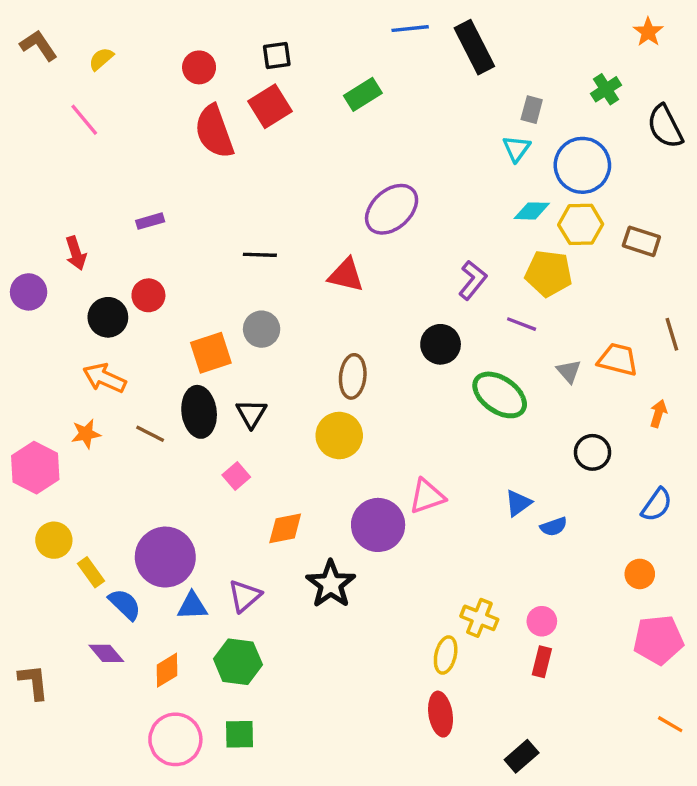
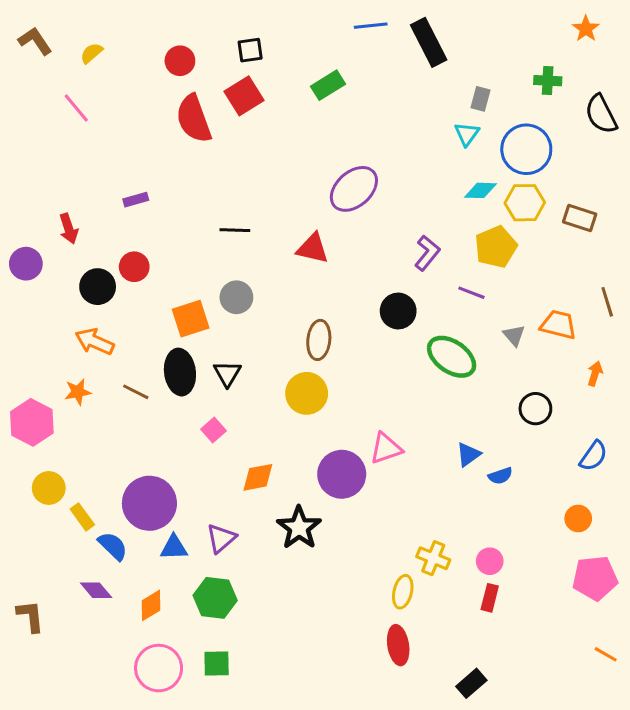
green cross: (606, 89) -> (548, 81), turned 36
yellow pentagon: (549, 273) -> (496, 247), turned -30

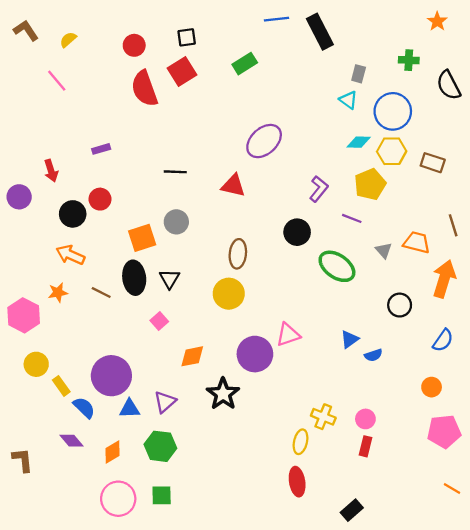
cyan triangle: (467, 134) -> (348, 100), turned -30
orange arrow: (595, 374) -> (444, 279), size x2.0

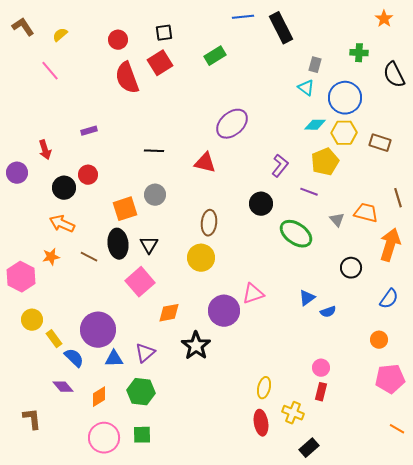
pink square: (159, 321) -> (140, 282), size x1.8
yellow cross: (323, 417) -> (293, 413), moved
brown L-shape: (23, 460) -> (32, 419), moved

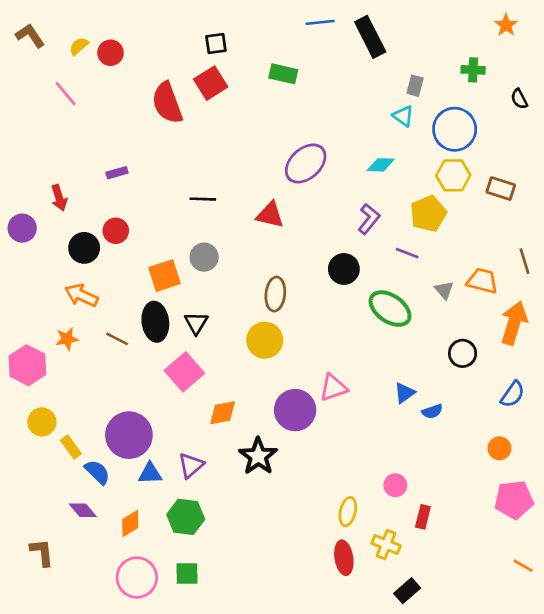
red circle: (118, 40) -> (110, 53), moved
green rectangle: (215, 56) -> (283, 74), turned 45
black semicircle: (394, 75) -> (519, 99), size x0.6
cyan diamond: (315, 125) -> (381, 165), moved
pink circle: (321, 368) -> (395, 485), moved

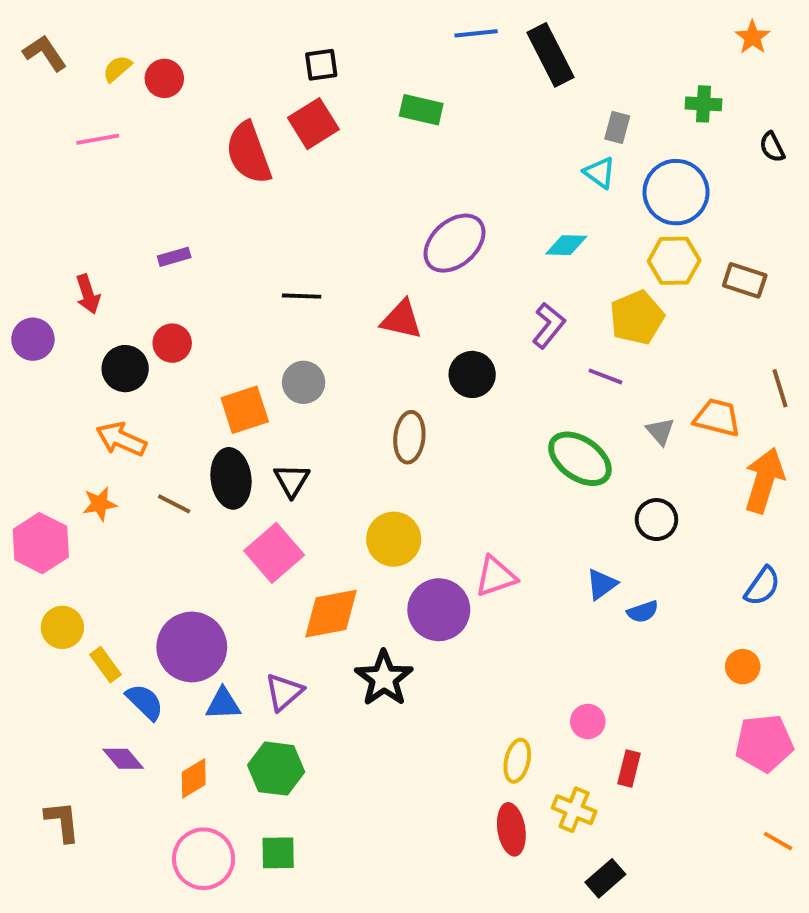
pink line: (66, 94) -> (98, 139), turned -60
black circle: (344, 269) -> (472, 374), moved
yellow circle: (265, 340) -> (394, 539), moved
black circle: (463, 353) -> (656, 520), moved
orange diamond: (223, 413) -> (331, 614), size x1.4

